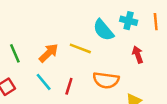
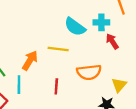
cyan cross: (129, 21) -> (101, 22), moved
cyan line: (44, 82) -> (19, 85), moved, turned 54

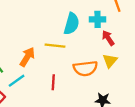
cyan semicircle: (75, 27) -> (72, 24), turned -110
cyan line: (19, 85) -> (17, 81), turned 54
yellow triangle: (119, 85) -> (110, 61), moved

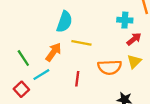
cyan semicircle: (72, 24) -> (64, 22), moved
red arrow: (108, 38) -> (134, 39), turned 80

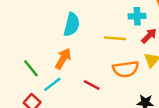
yellow line: (81, 43) -> (115, 38), moved
red line: (77, 79) -> (92, 85), turned -64

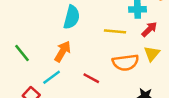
green line: (31, 68) -> (22, 53), moved

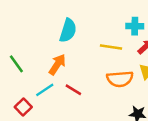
red line: (91, 78) -> (73, 90), moved

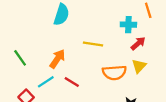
cyan semicircle: (68, 30) -> (61, 15), moved
yellow line: (111, 47) -> (93, 44), moved

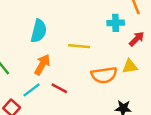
cyan semicircle: (61, 15) -> (39, 31), moved
red arrow: (138, 43) -> (137, 39), moved
yellow triangle: (139, 66) -> (130, 66), turned 42

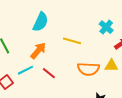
cyan cross: (116, 23) -> (106, 27), turned 32

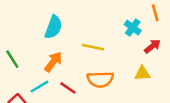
orange semicircle: (88, 69) -> (100, 79), moved

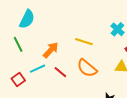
cyan semicircle: (53, 27) -> (27, 19), moved
orange semicircle: (100, 79) -> (87, 68), turned 35

